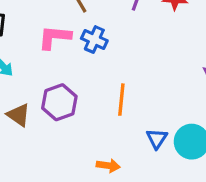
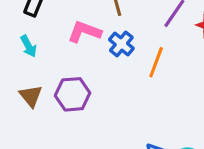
orange line: (121, 100) -> (156, 62), moved

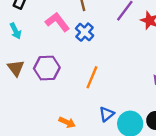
pink L-shape: (84, 32) -> (57, 22), turned 30
orange line: (156, 62) -> (92, 77), moved

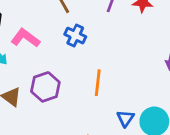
pink L-shape: (57, 22) -> (25, 38), moved

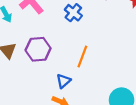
blue triangle: (125, 118) -> (63, 81), moved

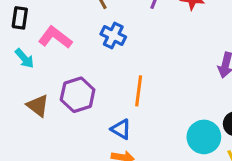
blue triangle: (63, 81) -> (121, 129), turned -35

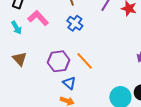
orange line: (139, 91) -> (85, 61), turned -60
purple hexagon: (78, 95) -> (59, 61), moved

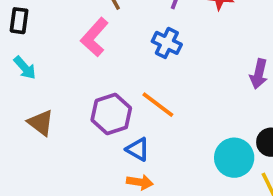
pink L-shape: (38, 18) -> (95, 37), moved, turned -85
blue cross: (75, 23) -> (167, 43), moved

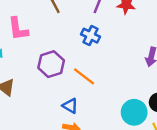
pink L-shape: (95, 37) -> (18, 29), moved, turned -50
purple hexagon: (111, 114) -> (51, 64), moved

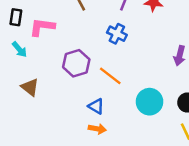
pink L-shape: (18, 29) -> (42, 27), turned 105
cyan circle: (134, 112) -> (150, 102), moved

